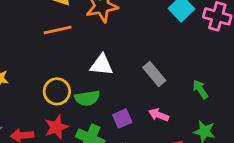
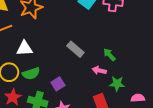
white triangle: (102, 65) -> (24, 48), moved
pink arrow: (159, 115) -> (99, 70), moved

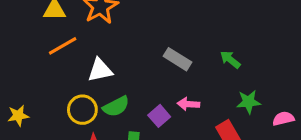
pink arrow: (99, 70) -> (188, 104), moved

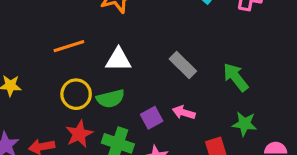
orange line: (63, 46) -> (69, 46), moved
green arrow: (230, 59) -> (236, 77), size x1.4
white triangle: (100, 70) -> (118, 60), moved

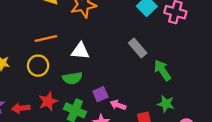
gray rectangle: (183, 65) -> (138, 48), moved
yellow circle: (76, 94) -> (38, 66), moved
pink arrow: (184, 112) -> (118, 105), moved

